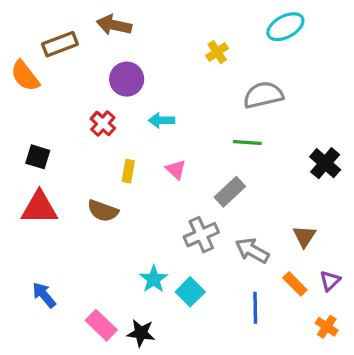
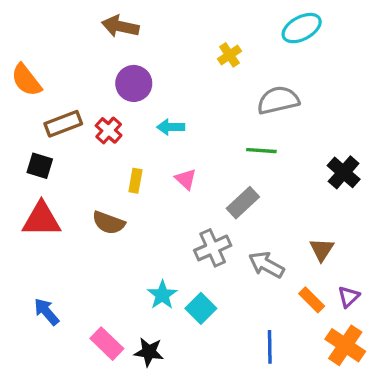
brown rectangle: (60, 44) -> (63, 124), moved
blue line: (255, 308) -> (270, 347), moved
orange cross: (327, 327) -> (345, 345), size x1.6

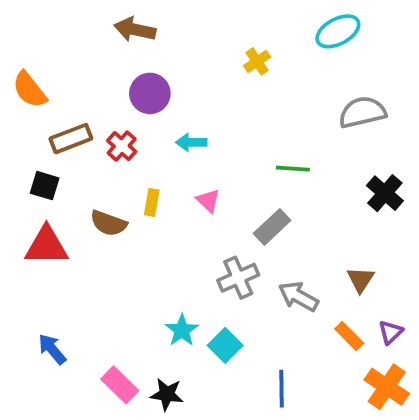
gray semicircle: (278, 100) -> (362, 112), moved
brown semicircle: (109, 223) -> (109, 223), moved
blue line: (270, 347) -> (281, 389), moved

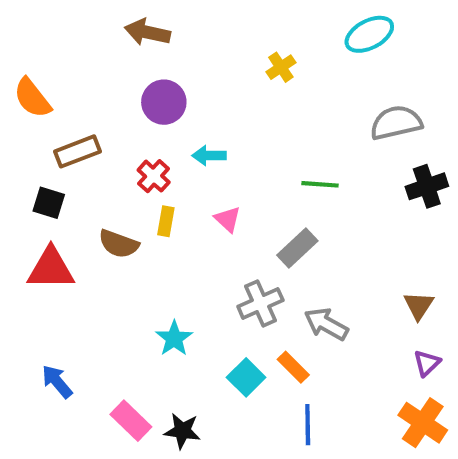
red cross: (122, 146) -> (154, 176), moved
black cross: (385, 193) -> (427, 186), moved, turned 30
brown triangle: (360, 280) -> (419, 306), moved
cyan star: (182, 330) -> (174, 338), moved
orange rectangle: (349, 336) -> (293, 367), moved

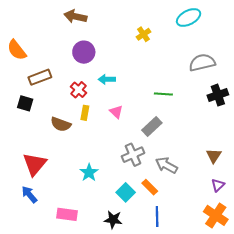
red triangle: (51, 269) -> (35, 164), moved, turned -50
pink rectangle: (131, 421) -> (67, 214), turned -36
black star: (182, 431) -> (113, 220), moved

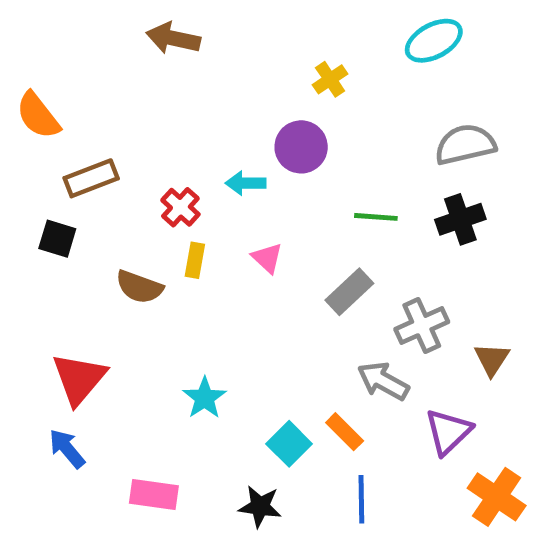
purple circle: (84, 52) -> (301, 147), moved
black cross: (218, 95) -> (460, 219), moved
gray cross: (133, 155) -> (422, 326), moved
purple triangle: (218, 185) -> (448, 432), moved, size x1.5

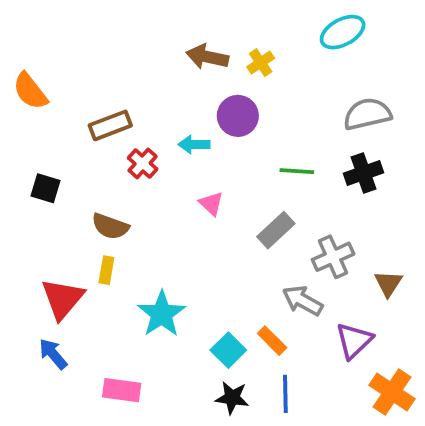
brown arrow: (173, 38) -> (207, 57), moved
brown rectangle: (91, 178) -> (110, 125), moved
yellow rectangle: (195, 260) -> (106, 270), moved
cyan star: (205, 398) -> (162, 314), size x1.4
black star: (260, 507) -> (232, 398), moved

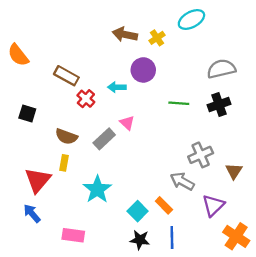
cyan ellipse: (343, 32) -> (191, 19), moved
brown rectangle: (110, 125) -> (66, 76), turned 50
gray rectangle: (276, 230) -> (104, 139), moved

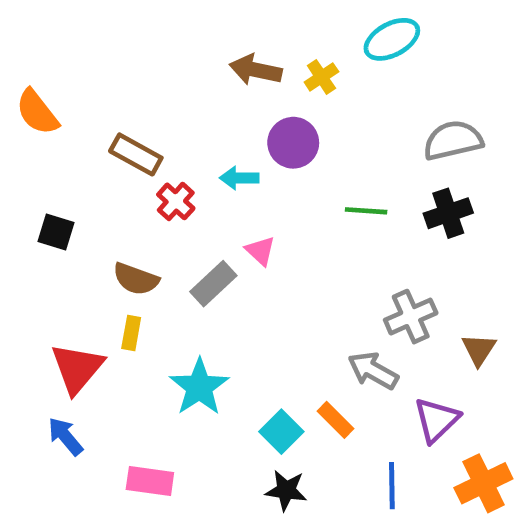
orange cross: (236, 236) -> (483, 483), turned 30
blue line: (172, 238) -> (392, 486), moved

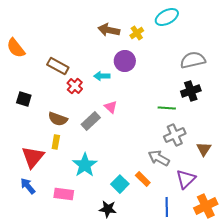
green line: (366, 211) -> (167, 108), moved
pink rectangle: (150, 481) -> (64, 194), moved
black star: (286, 490) -> (108, 209), moved

